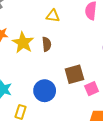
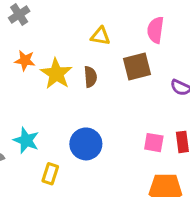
brown square: (74, 74) -> (137, 67), moved
pink square: (92, 89) -> (154, 143), turned 32

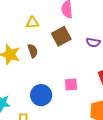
pink square: (154, 143) -> (71, 84), moved

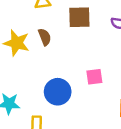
brown square: (61, 36) -> (79, 17), turned 30

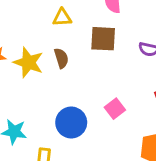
pink square: (94, 77) -> (115, 109), turned -35

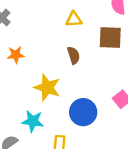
yellow star: (28, 62) -> (47, 88), moved

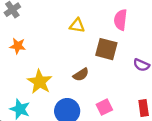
brown semicircle: (74, 55) -> (81, 75), moved, turned 63

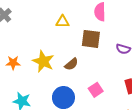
orange star: (18, 46) -> (13, 63), moved
yellow star: (40, 82) -> (43, 61), moved

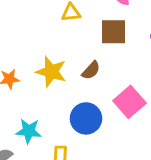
pink square: (96, 90) -> (129, 102), size x1.5

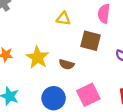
brown semicircle: (91, 70) -> (67, 64), turned 48

